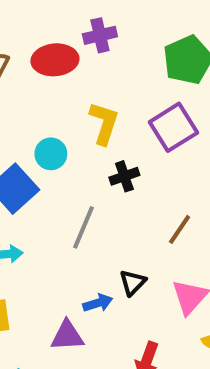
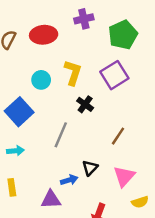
purple cross: (100, 35) -> (84, 19), moved
cyan circle: (51, 154) -> (41, 80), moved
black cross: (124, 176) -> (85, 104), turned -35

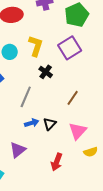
blue arrow: (69, 180) -> (32, 123), moved
purple triangle: (51, 200) -> (18, 150), turned -36

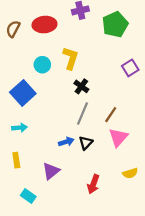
purple square: (70, 48) -> (130, 68), moved, size x0.7
gray line: (26, 97) -> (82, 114), moved
pink triangle: (78, 131) -> (118, 137), moved

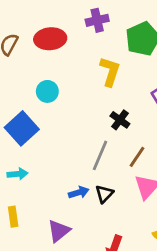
yellow L-shape: (71, 58) -> (110, 71), moved
black cross: (81, 86) -> (120, 120), moved

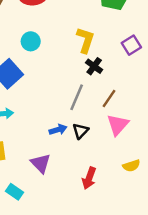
yellow L-shape: (110, 71) -> (85, 40), moved
purple triangle: (59, 231) -> (41, 163), turned -35

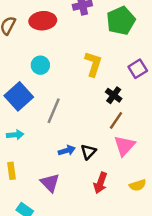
black cross: (94, 66) -> (114, 95), moved
gray line: (77, 97) -> (54, 111), moved
red arrow: (89, 178) -> (100, 183), moved

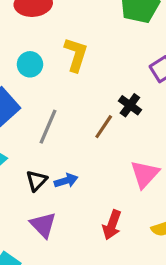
yellow L-shape: (93, 64) -> (76, 54), moved
brown line: (116, 120) -> (104, 127), moved
black triangle: (88, 152) -> (37, 181), moved

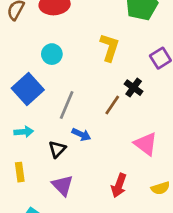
yellow L-shape: (76, 54) -> (109, 47), moved
pink triangle: (145, 174) -> (146, 144), turned -35
blue arrow: (66, 181) -> (81, 134), moved, turned 42

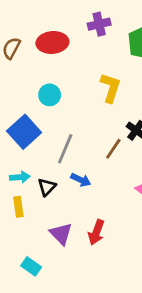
black triangle: (57, 149) -> (47, 187), moved
yellow rectangle: (20, 172) -> (18, 207), moved
red arrow: (119, 185) -> (96, 232), moved

